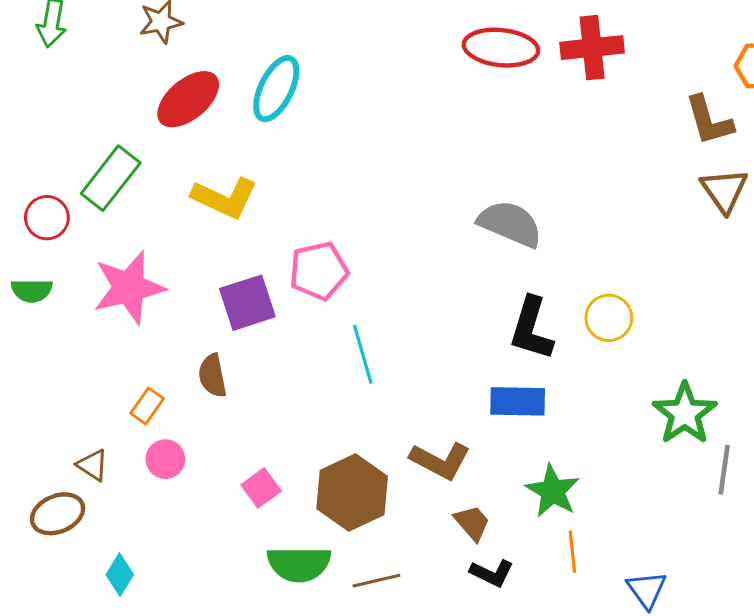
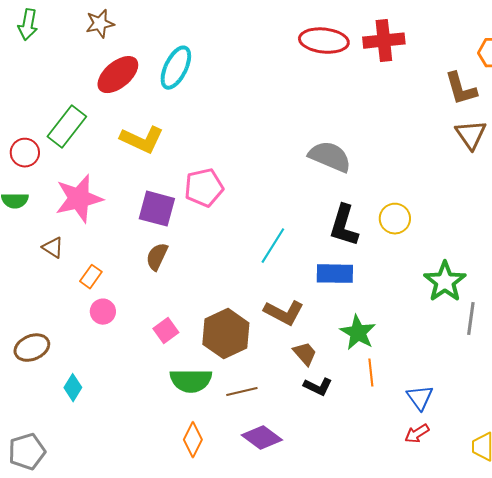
purple square: (247, 303) -> (157, 209), turned 33
cyan line: (363, 354) -> (273, 246), moved, turned 48
brown semicircle: (212, 376) -> (157, 257), moved, turned 36
brown triangle: (92, 465) -> (53, 248), moved

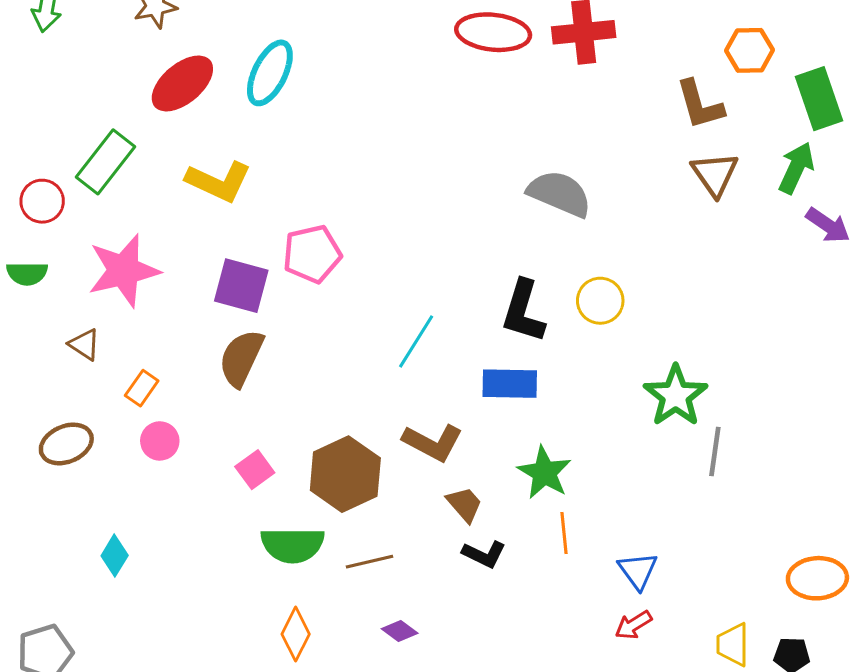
gray semicircle: (330, 157) -> (559, 194), moved
brown semicircle: (157, 257) -> (241, 358), size x1.4
brown ellipse: (32, 348) -> (66, 444), moved
purple diamond: (262, 438) -> (400, 631), size x0.6

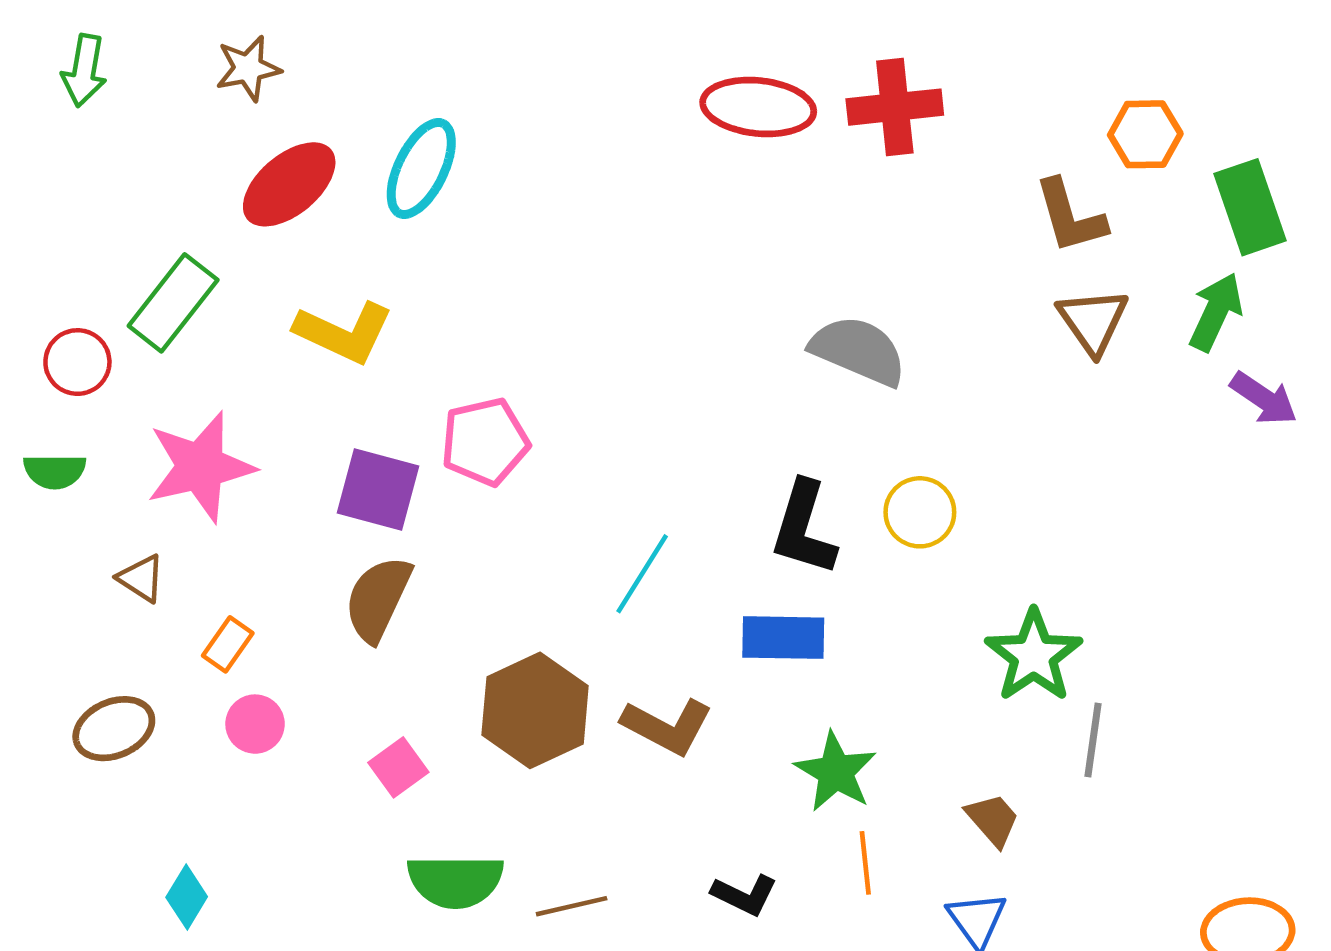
brown hexagon: (345, 474) -> (535, 710), moved
brown trapezoid: (464, 504) -> (993, 820), moved

